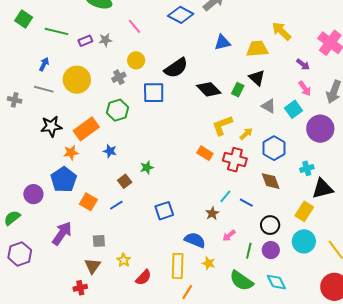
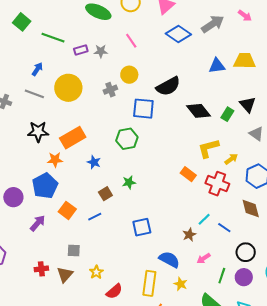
yellow trapezoid: (257, 49) -> (245, 61), moved
green hexagon: (117, 110) -> (127, 139), moved
purple arrow: (62, 233) -> (38, 223), moved, size x0.7
red cross: (80, 288) -> (41, 269), moved

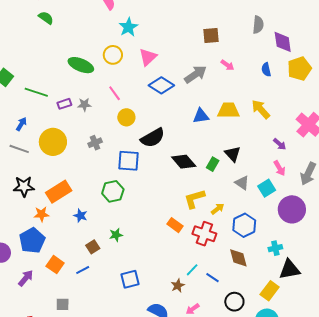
yellow circle: (129, 75) -> (126, 117), moved

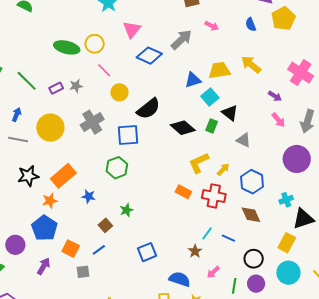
yellow circle: (113, 55) -> (95, 44), moved
green line: (36, 92) -> (27, 81), turned 35
gray cross: (95, 143) -> (92, 122), size x1.6
cyan square: (267, 188) -> (210, 97), moved
gray square: (63, 304) -> (83, 272), moved

